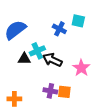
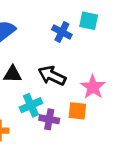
cyan cross: (37, 51) -> (31, 105), moved
orange square: (64, 92) -> (77, 111), moved

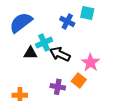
cyan cross: (31, 105) -> (44, 43), moved
orange square: (77, 111) -> (79, 80), turned 32

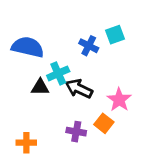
cyan square: (87, 13) -> (115, 35), turned -32
blue semicircle: (21, 23) -> (28, 47), turned 50

